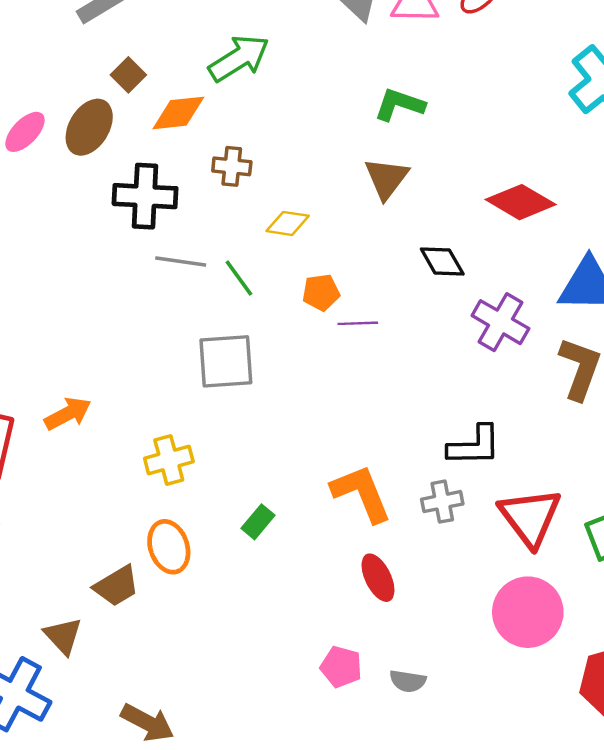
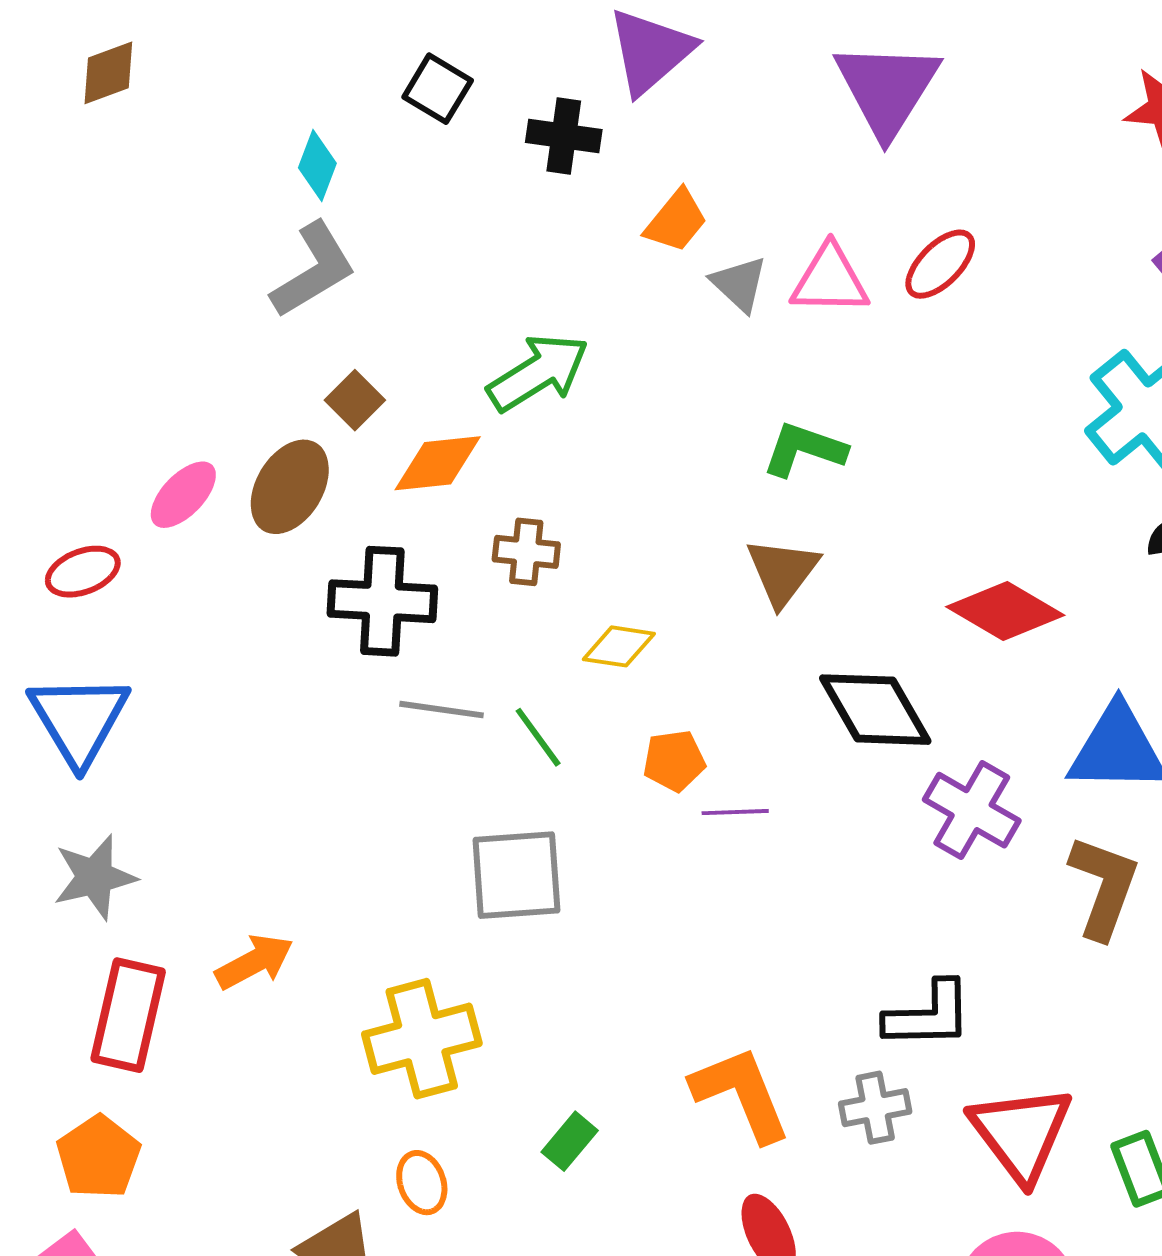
black diamond: (442, 261) -> (875, 710), size x1.5
yellow cross: (169, 460) -> (422, 1039), size x1.4
orange ellipse: (169, 547) -> (422, 1183), size x0.7

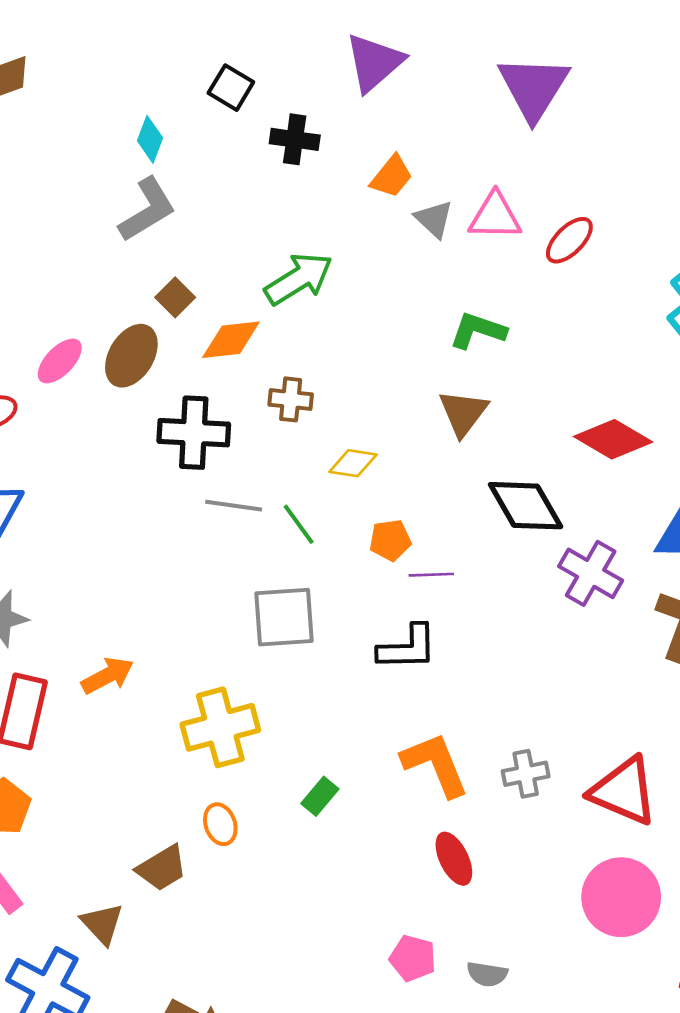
black cross: (564, 136) -> (295, 139), moved
red ellipse: (940, 264) -> (569, 240), moved
black L-shape: (928, 1015) -> (407, 648), moved
red triangle: (1021, 1133) -> (624, 791), turned -30

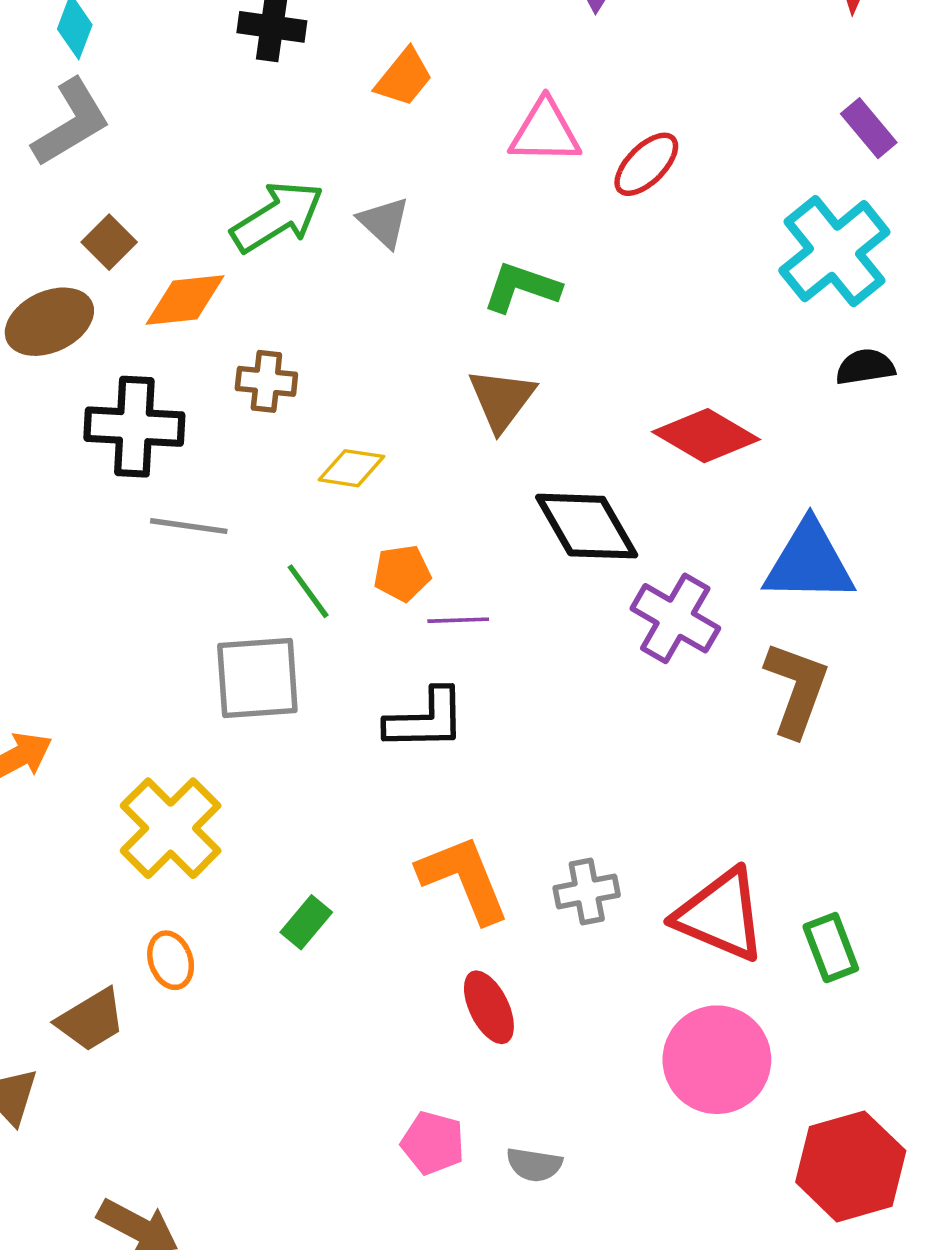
gray triangle: (434, 219) -> (384, 222), moved
brown ellipse: (131, 356) -> (49, 322), turned 34
green line: (299, 524) -> (308, 591), moved
yellow cross: (220, 727) -> (171, 828), turned -30

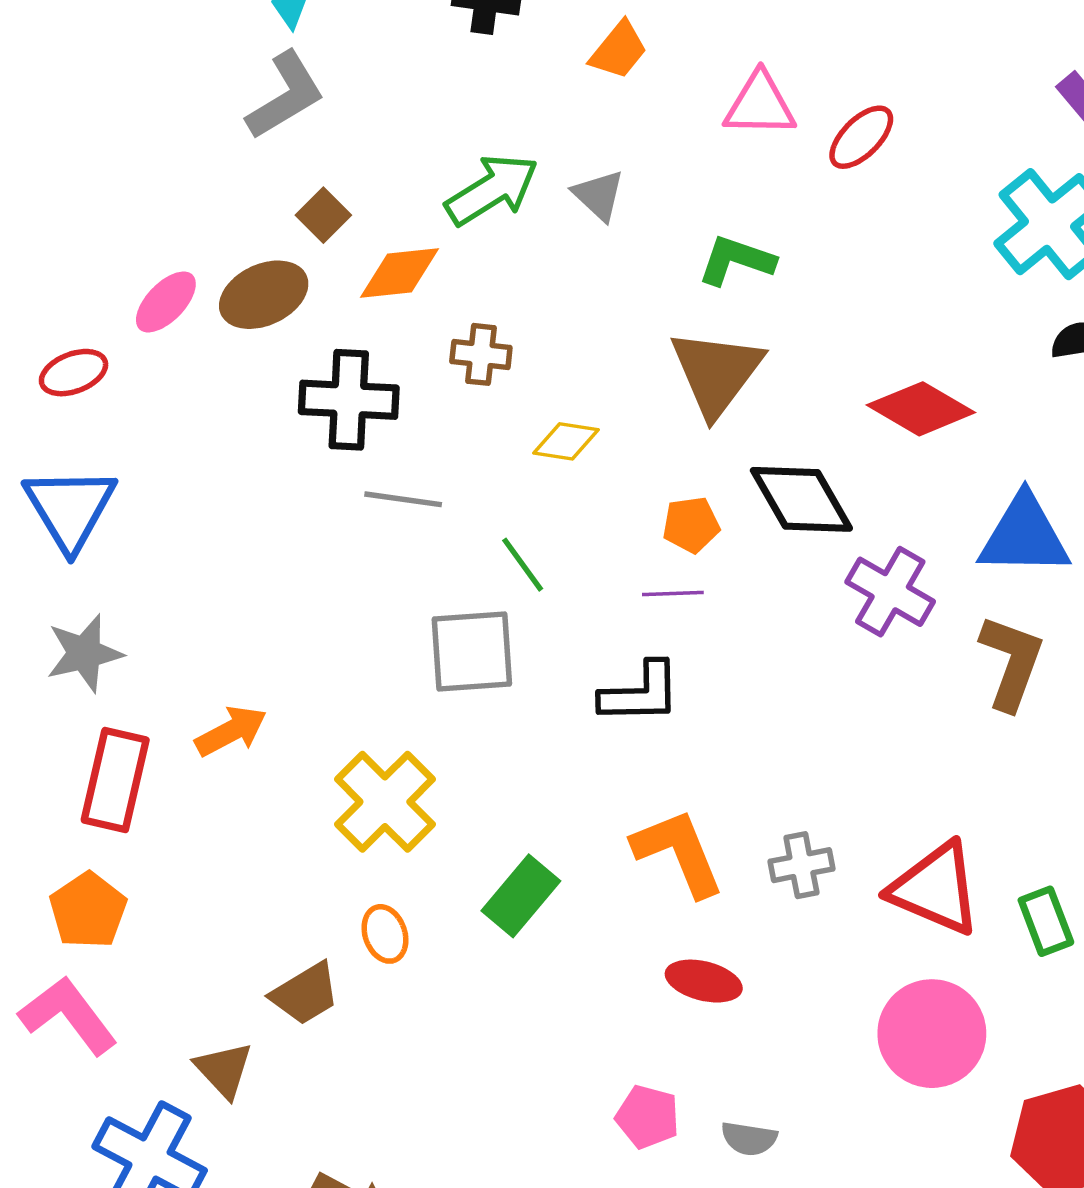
brown triangle: (502, 399) -> (716, 373), size x1.4
orange pentagon: (402, 573) -> (691, 525), moved
green rectangle: (306, 922) -> (521, 896), size x1.5
red ellipse: (489, 1007) -> (704, 981), turned -50

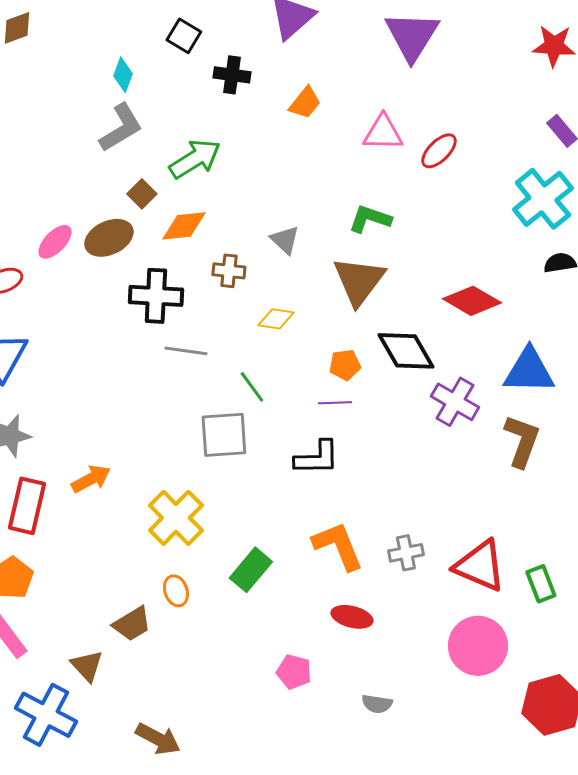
green arrow: (492, 190) -> (195, 159), moved
gray triangle: (599, 195) -> (285, 240), moved
pink pentagon: (648, 1117) -> (294, 672), moved

